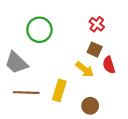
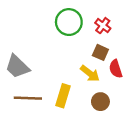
green circle: (39, 30) -> (69, 22), moved
brown circle: (90, 106) -> (100, 102), moved

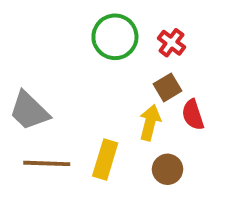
brown square: (100, 52) -> (168, 87), turned 35
yellow arrow: (90, 74) -> (150, 123), turned -114

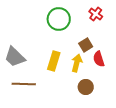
red cross: (171, 43) -> (96, 14), moved
yellow rectangle: (105, 160) -> (54, 61), moved

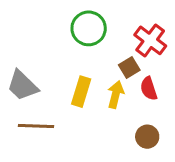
red cross: (96, 14) -> (150, 40), moved, size x1.5
brown circle: (86, 87) -> (147, 137), moved

